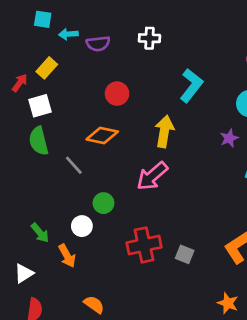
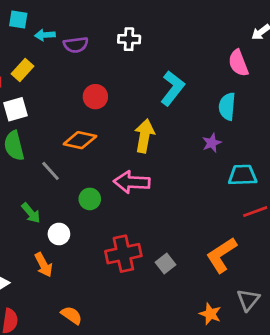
pink arrow: (152, 176) -> (132, 182), turned 44
green circle: (103, 203) -> (90, 199), moved
green arrow: (40, 233) -> (31, 213), moved
gray square: (185, 254) -> (165, 263), turned 30

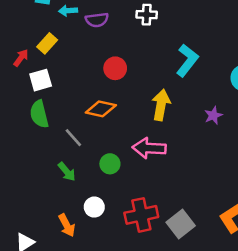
purple star: (212, 143) -> (213, 115), moved
green arrow: (31, 213) -> (67, 172), moved
white circle: (59, 234) -> (94, 207), moved
gray square: (165, 263) -> (181, 224), size x1.5

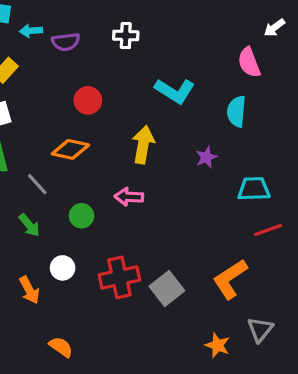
cyan L-shape: (187, 60) -> (175, 91), turned 84
pink arrow: (149, 148) -> (129, 197), size x0.7

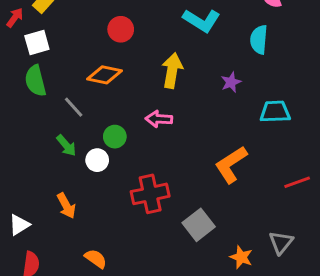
red line: (268, 230) -> (297, 182), moved
white circle: (63, 268) -> (97, 160), moved
orange L-shape: (230, 279) -> (231, 165), moved
gray square: (167, 288) -> (199, 225), moved

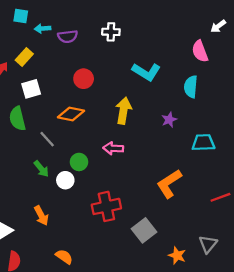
white square: (37, 43) -> (31, 89), moved

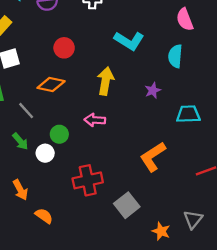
orange semicircle: (64, 257) -> (44, 216), moved

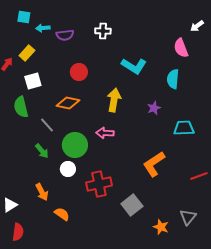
green circle: (59, 134) -> (75, 145), size x1.6
white circle: (45, 153) -> (68, 169), moved

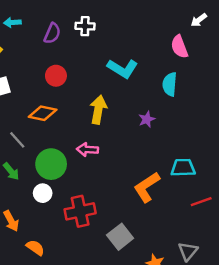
purple semicircle: (65, 35) -> (52, 33), moved, turned -60
cyan trapezoid: (184, 128) -> (183, 168), moved

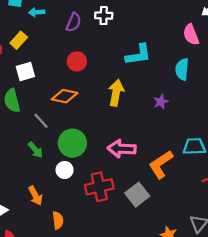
cyan L-shape: (122, 68) -> (138, 55), turned -40
pink arrow: (87, 150) -> (122, 149), moved, size x1.4
gray square: (120, 237) -> (137, 195), moved
orange semicircle: (35, 248) -> (58, 220), turned 48

